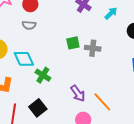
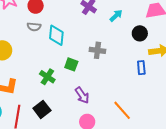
green square: (73, 43) -> (71, 64), moved, turned 32
cyan diamond: (24, 59) -> (56, 35), moved, turned 30
orange line: (102, 102) -> (122, 110), moved

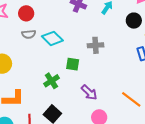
cyan diamond: (56, 35) -> (52, 38), turned -40
green cross: (47, 77) -> (51, 81), turned 35

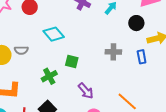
gray semicircle: (29, 34) -> (21, 50), moved
gray cross: (95, 45) -> (113, 52), moved

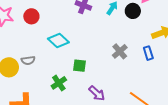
black circle: (136, 23) -> (133, 11), moved
gray cross: (113, 52) -> (120, 51), turned -35

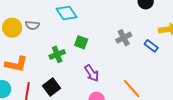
blue rectangle: (148, 53) -> (151, 46), turned -48

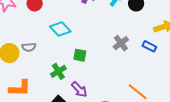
purple arrow: (92, 73) -> (79, 89), moved

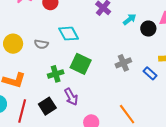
gray semicircle: (29, 47) -> (41, 44), moved
green square: (80, 55) -> (81, 64), size x1.5

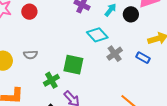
cyan diamond: (68, 34) -> (97, 35), moved

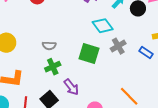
gray semicircle: (30, 55) -> (49, 46), moved
green square: (73, 65) -> (89, 53), moved

